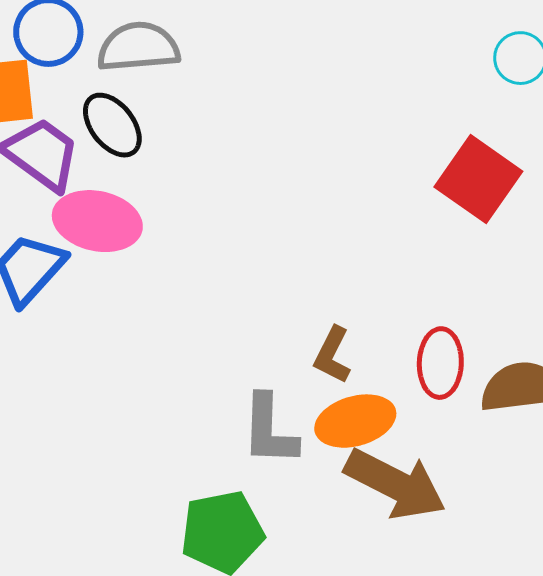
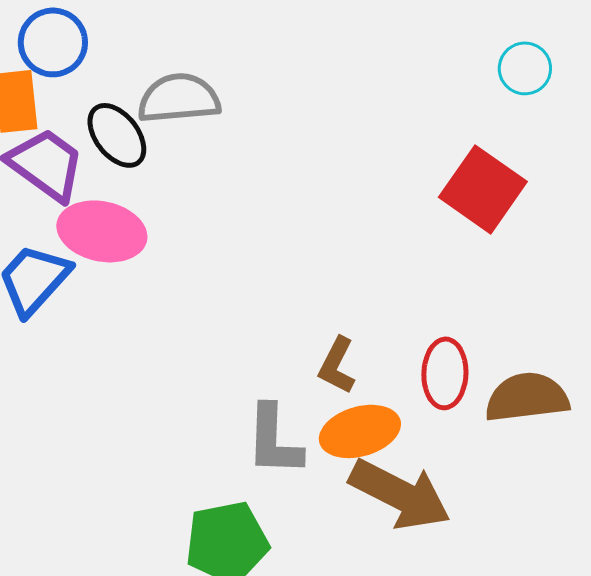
gray semicircle: (138, 47) -> (179, 98), moved

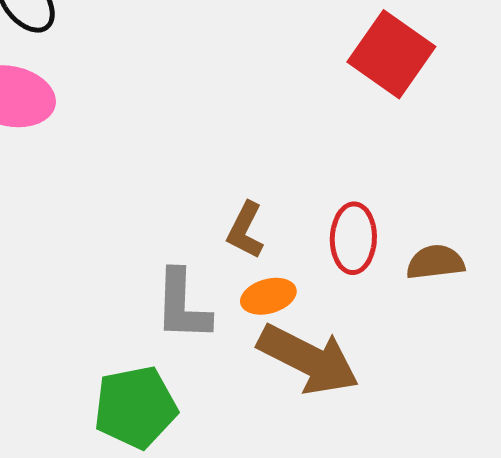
brown semicircle: (527, 397) -> (435, 262), size x0.7
orange ellipse: (360, 431) -> (268, 296), size x0.7

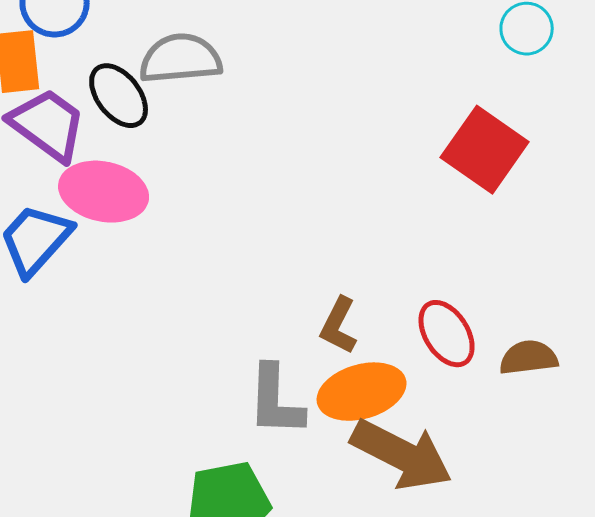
red ellipse: (353, 238) -> (447, 334), turned -34
orange ellipse: (268, 296) -> (362, 392), size x1.6

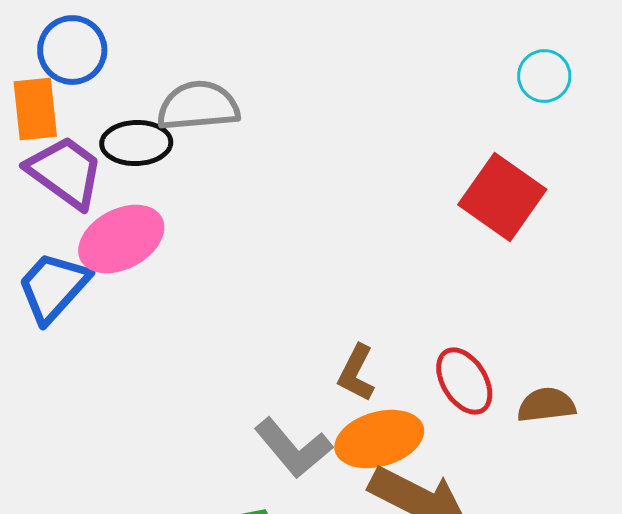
black ellipse: (119, 96) -> (136, 143), turned -54
pink ellipse: (104, 192) -> (121, 239), turned -40
gray L-shape: (276, 401) -> (293, 448), turned -42

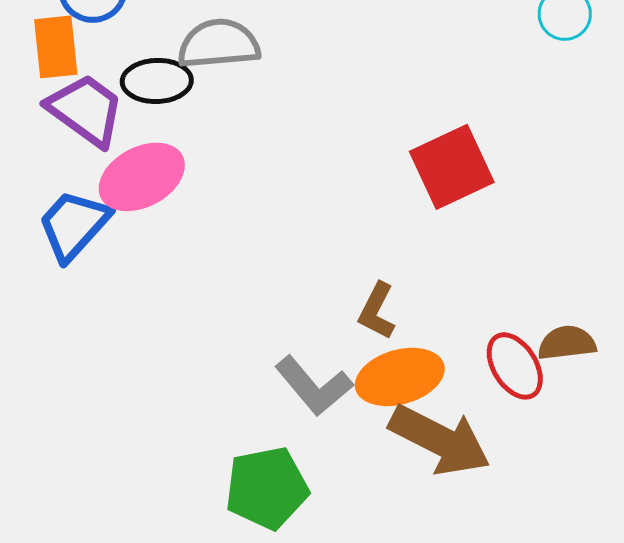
red square: (502, 197) -> (452, 167), moved, turned 30
red ellipse: (464, 381) -> (515, 366), moved

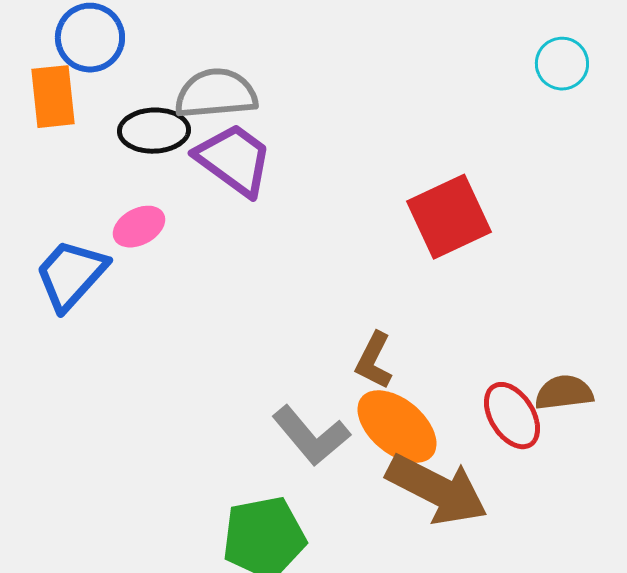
purple trapezoid: (86, 110) -> (234, 160), moved
pink ellipse: (142, 177) -> (139, 227), size x0.6
orange ellipse: (400, 377) -> (397, 427), turned 56

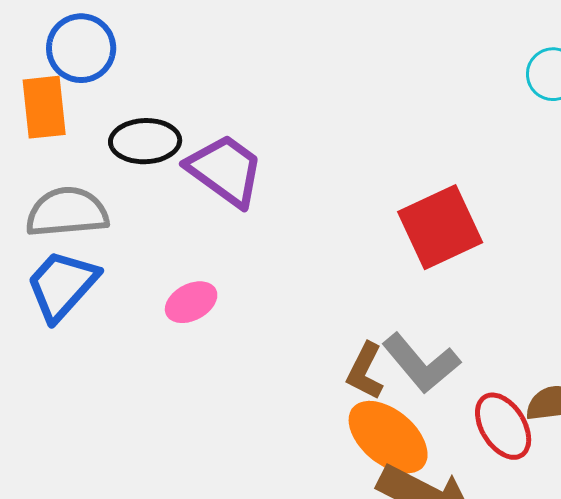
gray semicircle: (216, 94) -> (67, 212), moved
pink ellipse: (139, 227) -> (191, 302), moved
gray L-shape: (311, 436) -> (421, 363), moved

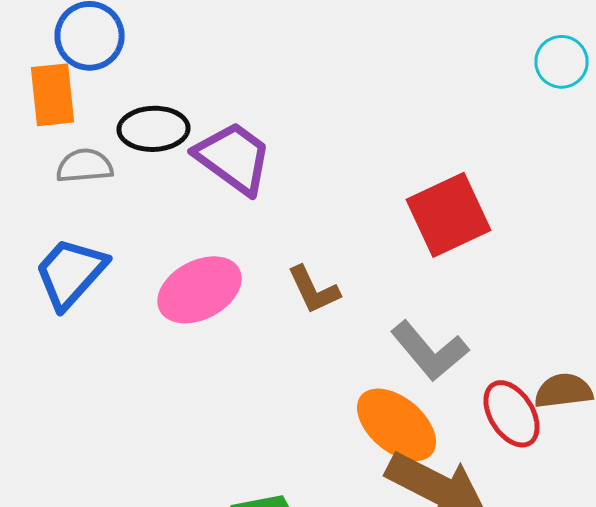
gray semicircle: (67, 212) -> (84, 166), moved, size x0.7
pink ellipse: (191, 302) -> (200, 290), size x1.6
brown L-shape: (365, 371) -> (314, 290), moved, turned -52

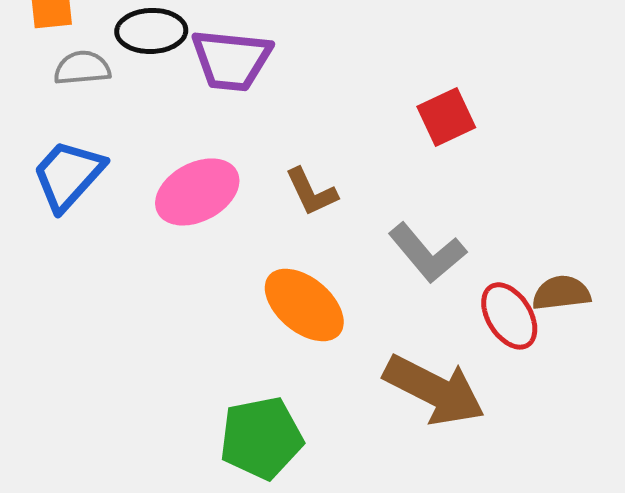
purple trapezoid: (234, 158) -> (231, 60), turned 150
red square: (448, 215) -> (446, 117), size x0.7
orange ellipse: (396, 425) -> (304, 305), moved

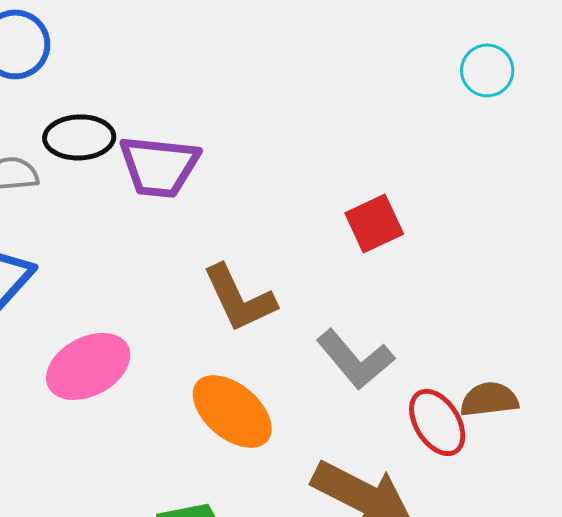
pink ellipse: (197, 192) -> (88, 366), moved
brown L-shape: (311, 192) -> (239, 298), size x1.4

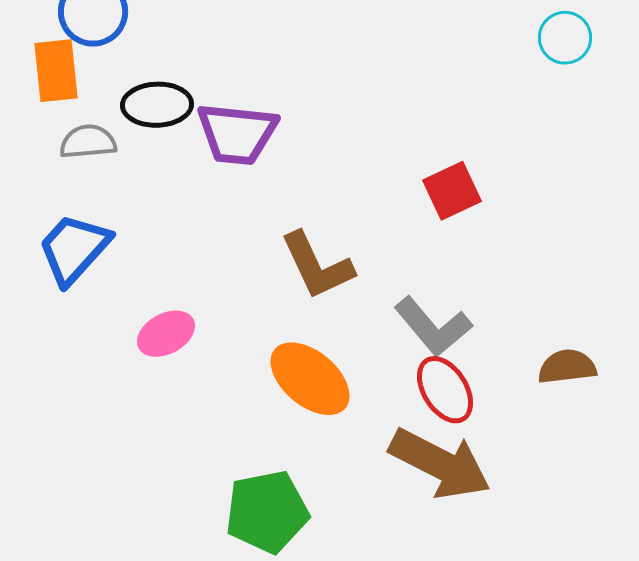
pink ellipse: (88, 366) -> (166, 334), size x0.7
red ellipse: (437, 422) -> (445, 390), moved

